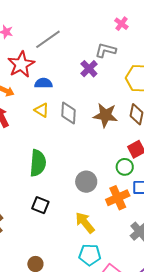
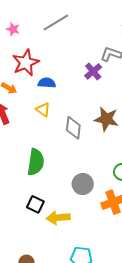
gray line: (48, 39) -> (56, 22), moved
gray diamond: (68, 113) -> (73, 128), moved
yellow arrow: (85, 223) -> (58, 218), moved, turned -60

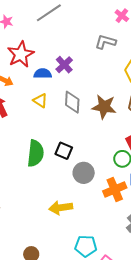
purple cross: (93, 71) -> (64, 65), moved
gray diamond: (73, 128) -> (72, 102), moved
black square: (35, 204) -> (64, 151), moved

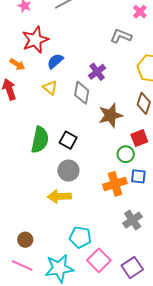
purple cross: (64, 65) -> (97, 72), moved
blue semicircle: (43, 74) -> (55, 61), turned -48
brown star: (104, 107) -> (110, 115), moved, turned -30
gray circle: (84, 173) -> (68, 171), moved

